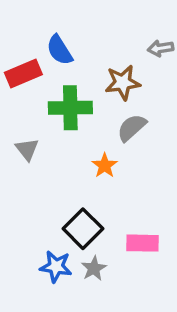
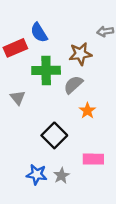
gray semicircle: (132, 128) -> (73, 85), moved
orange star: (105, 166) -> (87, 111), moved
black square: (83, 229) -> (54, 135), moved

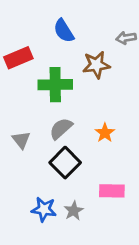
blue semicircle: (39, 33) -> (64, 31), moved
gray semicircle: (73, 85) -> (61, 129), moved
gray triangle: (18, 98) -> (21, 140), moved

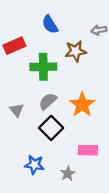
orange star: (105, 133) -> (82, 105), size x1.6
gray star: (74, 211) -> (68, 174), moved

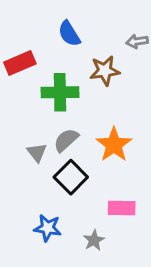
gray triangle: (17, 110) -> (37, 152), moved

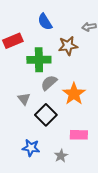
gray semicircle: (66, 140) -> (49, 83), moved

